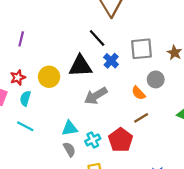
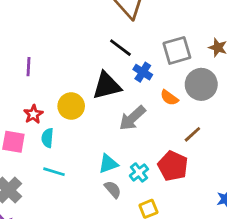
gray circle: (156, 79) -> (201, 84), size x1.5
orange semicircle: (138, 93) -> (169, 98), moved

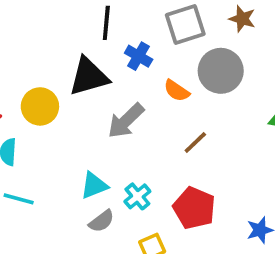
black line: (120, 48) -> (106, 23), turned 60
brown line: (192, 134) -> (195, 143), moved
red pentagon: (173, 166) -> (194, 208), moved
gray semicircle: (113, 189) -> (102, 221), turned 96

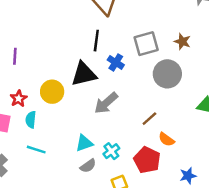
orange semicircle: (177, 91) -> (166, 139), moved

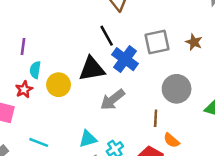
black line: (96, 41) -> (107, 36), turned -40
blue cross: (116, 62) -> (125, 59), size x1.5
gray circle: (167, 74) -> (177, 89), moved
brown line: (149, 119) -> (156, 118), turned -49
cyan semicircle: (31, 120) -> (35, 70), moved

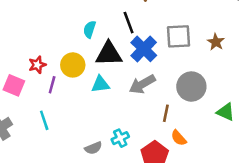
purple line: (23, 46) -> (52, 85), moved
cyan semicircle: (35, 70) -> (90, 29), moved
gray arrow: (113, 100) -> (142, 84), moved
cyan triangle: (88, 139) -> (100, 84), moved
cyan line: (39, 142) -> (44, 120), turned 42

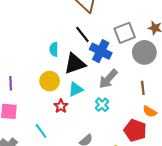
red star: (37, 65) -> (61, 106), moved
purple line: (52, 85) -> (11, 83), moved
gray circle: (191, 87) -> (144, 52), moved
brown line: (166, 113) -> (143, 88), moved
cyan cross: (120, 138) -> (102, 105), moved

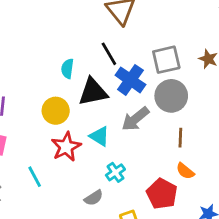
gray circle: (144, 52) -> (171, 96), moved
cyan triangle: (76, 89) -> (99, 136), moved, turned 49
cyan cross: (102, 105) -> (115, 172), moved
red star: (61, 106) -> (66, 147), size x1.5

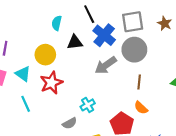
black triangle: (93, 92) -> (75, 42), size x0.7
cyan triangle: (99, 136) -> (23, 74), moved

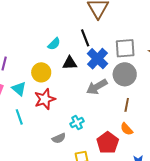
cyan semicircle: (57, 23) -> (54, 44), turned -152

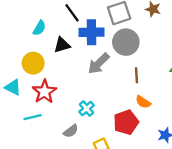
blue cross: (98, 59) -> (91, 32), turned -30
cyan line: (19, 117) -> (32, 117), moved, turned -70
red pentagon: (108, 143) -> (126, 122), turned 30

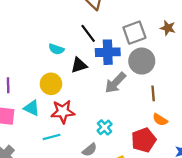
cyan semicircle: (39, 28) -> (56, 49), turned 80
red star: (44, 92) -> (63, 112), turned 30

